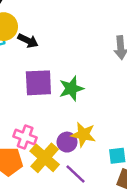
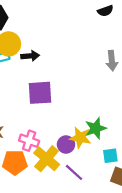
black arrow: (28, 41) -> (30, 56), turned -30
green star: (71, 88) -> (96, 128), moved

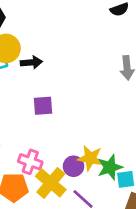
purple square: (40, 93) -> (43, 106), size x0.7
green star: (96, 128) -> (110, 167), moved

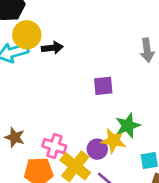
purple square: (43, 106) -> (103, 86), moved
green star: (110, 167) -> (128, 126), moved

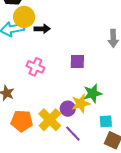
yellow star: (114, 141) -> (81, 104), turned -30
pink cross: (54, 146) -> (35, 67), moved

